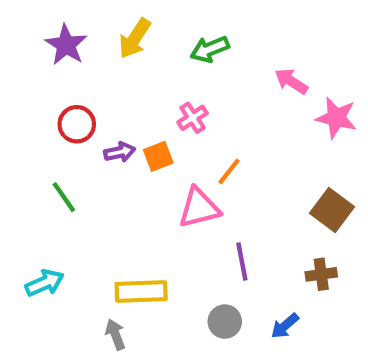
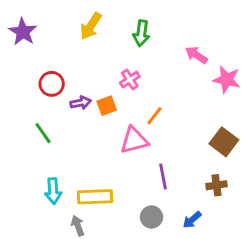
purple star: (66, 45) -> (23, 32), moved
green arrow: (210, 49) -> (141, 33), turned -60
cyan arrow: (45, 283) -> (53, 191), moved, turned 110

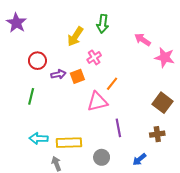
yellow arrow: (91, 26) -> (75, 36), moved
green line: (43, 133) -> (31, 96), turned 49
cyan arrow: (53, 191) -> (39, 138), turned 96
gray circle: (151, 217) -> (102, 157), moved

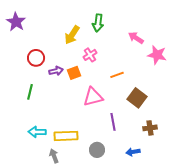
orange line: (112, 84) -> (117, 75), moved, turned 32
brown square: (163, 103) -> (137, 98), moved
blue arrow: (139, 159) -> (133, 152), turned 32

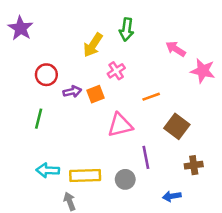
gray circle: (97, 150) -> (125, 179), moved

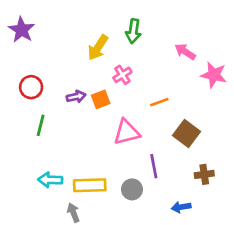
red circle: (46, 75) -> (31, 87), moved

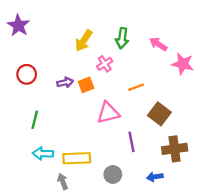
green arrow: (133, 31) -> (122, 38), moved
green line: (41, 125) -> (35, 120), moved
brown cross: (204, 174) -> (175, 149), size x1.5
gray circle: (132, 189) -> (113, 174), moved

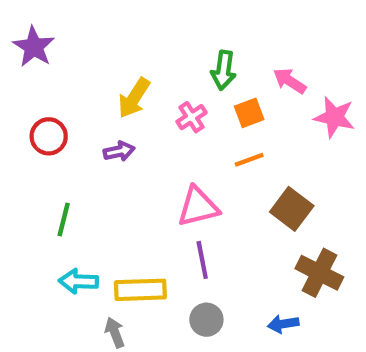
yellow arrow: (84, 41) -> (134, 98), moved
orange square: (86, 85) -> (249, 113), moved
purple line: (131, 142) -> (202, 260), moved
brown cross: (175, 149) -> (319, 273), turned 35

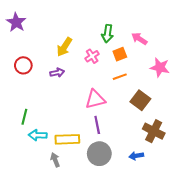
pink star: (334, 117) -> (160, 67), moved
green line: (64, 219) -> (24, 117), moved
gray circle: (206, 320) -> (99, 154), size x1.5

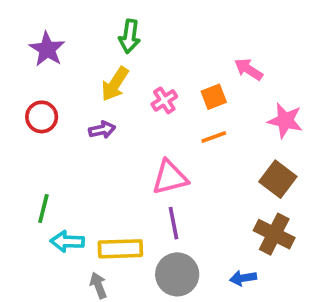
purple star: (16, 22) -> (47, 49), moved
green arrow: (108, 34) -> (130, 36), moved
brown square: (140, 100) -> (278, 179), moved

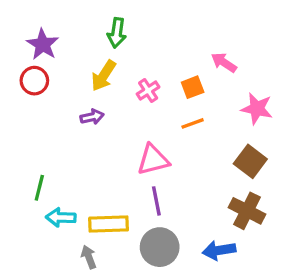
red circle: (42, 117) -> (34, 81), moved
blue arrow: (243, 278) -> (219, 250), size x1.4

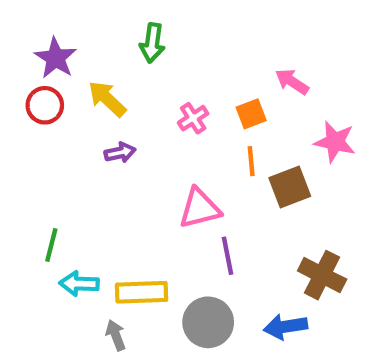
yellow arrow: (104, 76) -> (107, 99), moved, turned 100
orange line: (193, 123) -> (251, 161), turned -75
brown square: (250, 161) -> (290, 187), moved, turned 32
purple line: (156, 201) -> (227, 256), moved

